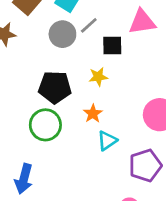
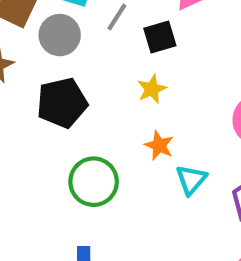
gray circle: (62, 34) -> (60, 35), moved
black pentagon: (55, 87) -> (62, 103), moved

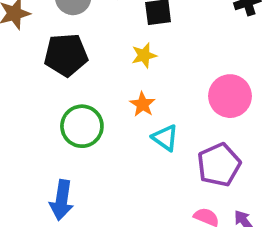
cyan triangle: (191, 180) -> (165, 138), turned -44

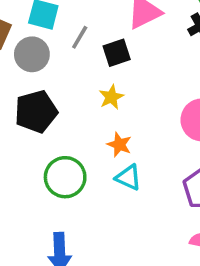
cyan triangle: (165, 138) -> (128, 177), moved

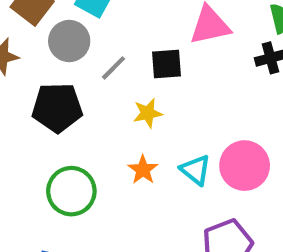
gray line: (80, 37) -> (113, 68), moved
cyan triangle: (128, 177) -> (196, 170), moved

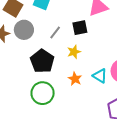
gray circle: (69, 41) -> (24, 30), moved
black pentagon: (57, 108) -> (42, 61), moved, turned -30

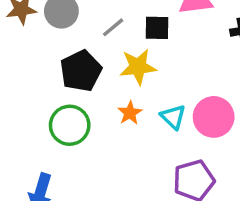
yellow star: (74, 52) -> (138, 67), size x1.5

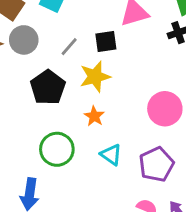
cyan triangle: (173, 117) -> (111, 155), moved
green circle: (70, 125) -> (57, 149), moved

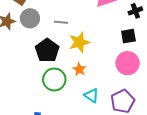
black square: (106, 42) -> (128, 36), moved
gray line: (69, 47) -> (61, 22), turned 56
green circle: (57, 149) -> (54, 79), moved

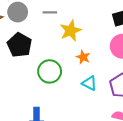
black pentagon: (47, 50) -> (19, 45), moved
orange star: (79, 69) -> (83, 57), moved

